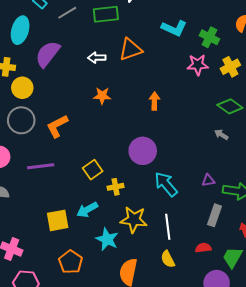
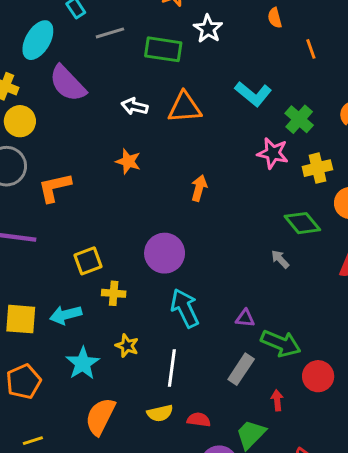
purple semicircle: (48, 54) -> (68, 83), turned -96
yellow star: (134, 220) -> (127, 346), size x0.6
red semicircle: (203, 248) -> (199, 420), moved
yellow semicircle: (168, 259) -> (160, 413), turned -90

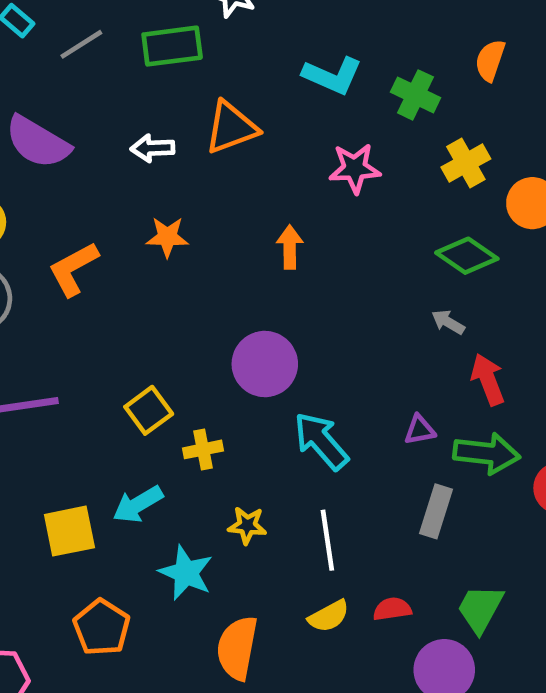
pink star: (273, 153) -> (355, 168), moved
orange L-shape: (55, 187) -> (73, 269), moved
red arrow: (277, 400) -> (488, 379), moved, size x1.5

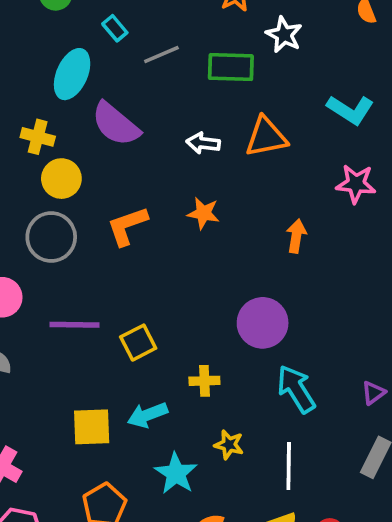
yellow square: (149, 410) -> (138, 343), moved
purple triangle: (420, 430) -> (373, 393), turned -35

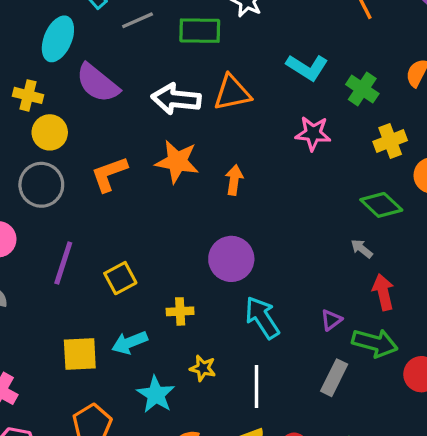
white arrow: (203, 143) -> (176, 99), size x1.6
orange star: (203, 213) -> (177, 162), size x1.5
orange arrow: (296, 236) -> (234, 180), moved
purple line: (75, 325) -> (63, 263), turned -72

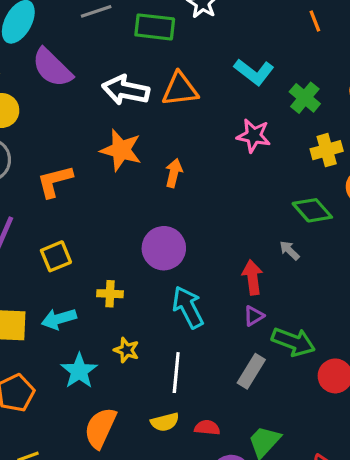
orange L-shape: (109, 174) -> (55, 181), moved
red arrow: (383, 292) -> (252, 277), moved

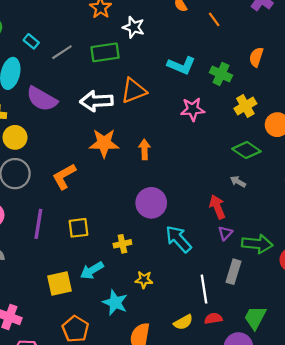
yellow square: (56, 256) -> (78, 228), turned 30
white line: (176, 373) -> (204, 289), moved

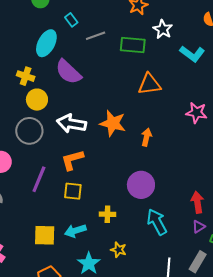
cyan L-shape: (181, 65) -> (192, 54), moved
white arrow: (96, 101) -> (71, 124), moved
orange L-shape: (64, 176) -> (72, 160), moved

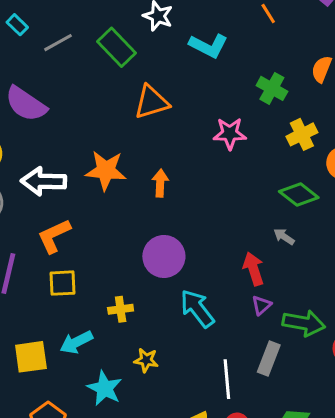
green rectangle: (133, 45) -> (117, 47), turned 50

